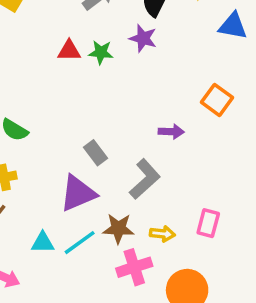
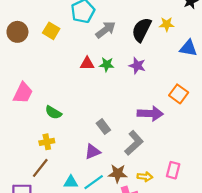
purple star: (143, 38) -> (137, 66), moved
purple arrow: (171, 132) -> (150, 114), size x1.6
purple triangle: (78, 193) -> (93, 152), size x0.7

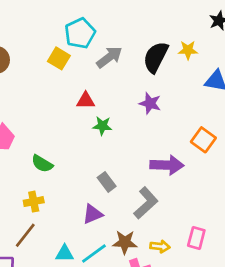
yellow square: (51, 31) -> (59, 58), moved
green star: (107, 65) -> (102, 126), moved

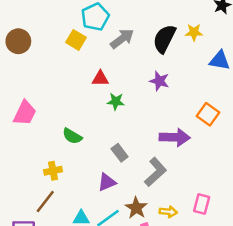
green semicircle: (42, 164) -> (72, 136), moved
brown star: (125, 242) -> (136, 208), turned 30

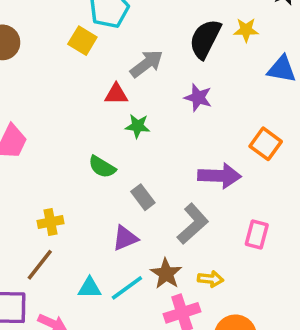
gray arrow: (122, 39) -> (146, 64), moved
green semicircle: (72, 136) -> (102, 167), moved
pink rectangle: (202, 204) -> (257, 235), moved

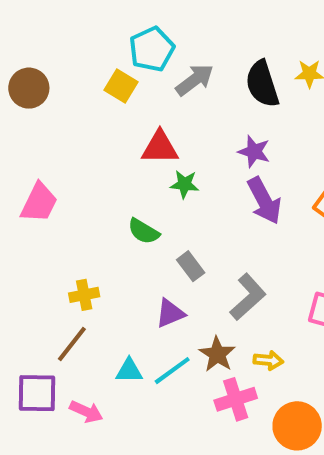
black semicircle: (205, 39) -> (262, 84), turned -45
gray arrow: (146, 64) -> (195, 80), moved
red triangle: (116, 94) -> (160, 147), size x1.4
purple arrow: (219, 176) -> (264, 201), moved, turned 60

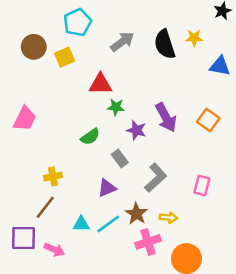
cyan pentagon: (152, 49) -> (77, 22), moved
yellow square: (121, 86) -> (65, 57), moved, turned 36
brown circle: (29, 88) -> (34, 47), moved
purple star: (254, 152) -> (136, 130), moved
green semicircle: (144, 231) -> (90, 137), turned -66

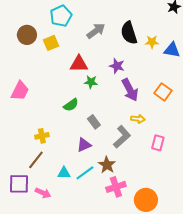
yellow star: (194, 38) -> (152, 42), moved
purple star: (136, 130) -> (117, 66), moved
yellow arrow: (168, 218) -> (138, 119), moved

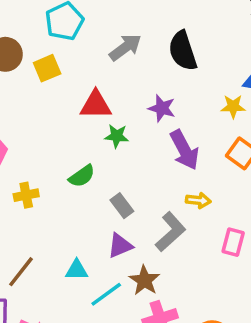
yellow star: (152, 42) -> (233, 106), moved
yellow cross: (42, 136) -> (26, 195), moved
purple triangle: (84, 145) -> (120, 246), moved
cyan triangle: (64, 173) -> (77, 270), moved

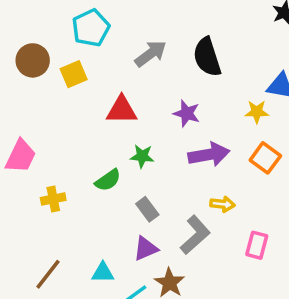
green star: (117, 136) -> (142, 156), moved
purple arrow: (184, 150) -> (209, 155), turned -72

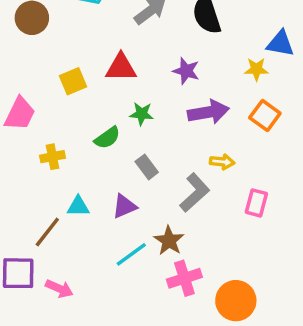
yellow square: (74, 74) -> (73, 81), moved
purple triangle: (146, 249) -> (124, 206), moved
cyan triangle: (103, 273) -> (78, 206), moved

